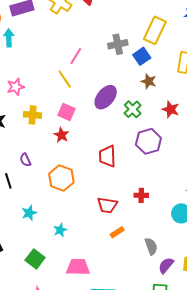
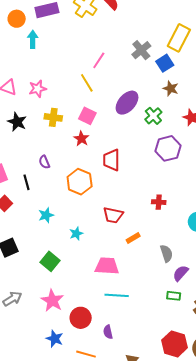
gray cross: (118, 44) -> (141, 50), turned -30
red trapezoid: (107, 156) -> (111, 160), moved
red trapezoid: (107, 205) -> (113, 215), moved
pink trapezoid: (78, 267) -> (107, 266), moved

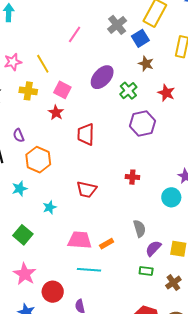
yellow line: (87, 83) -> (43, 64), moved
orange hexagon: (80, 182) -> (38, 160), moved
orange rectangle: (133, 238) -> (107, 244), moved

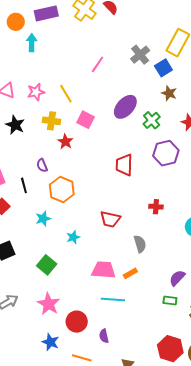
red star: (56, 113) -> (65, 142), moved
red trapezoid: (86, 134) -> (124, 165), moved
gray semicircle: (139, 229) -> (140, 244), moved

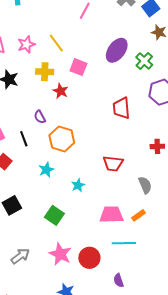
red circle: (77, 322) -> (89, 258), moved

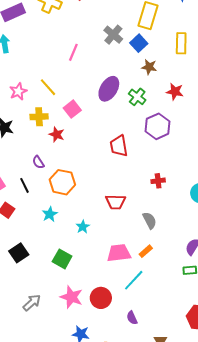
pink square: (78, 67) -> (72, 109), turned 36
cyan line: (124, 243) -> (134, 280), turned -40

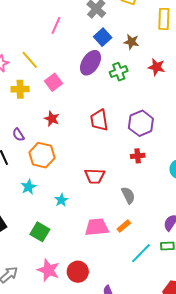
blue square: (139, 43) -> (103, 37), moved
green cross: (137, 97) -> (119, 72), turned 30
purple hexagon: (158, 126) -> (141, 123), moved
red star: (57, 134) -> (52, 119), moved
cyan line: (134, 280) -> (141, 253), moved

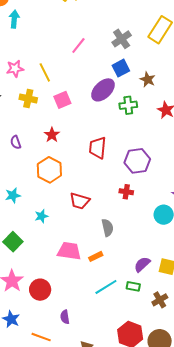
orange hexagon: (42, 155) -> (49, 170), moved

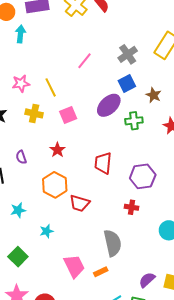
red trapezoid: (80, 201) -> (80, 203), moved
gray semicircle: (108, 228) -> (113, 243), size x1.5
pink trapezoid: (69, 251) -> (74, 266), turned 55

